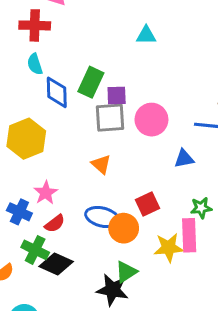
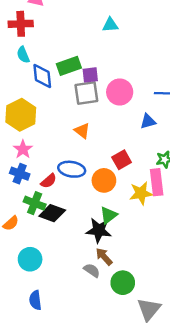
green rectangle: (91, 82) -> (69, 66), turned 50
pink star: (46, 193) -> (23, 149), moved
blue ellipse: (102, 217) -> (72, 169), moved

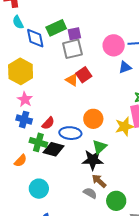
pink circle: (120, 92) -> (114, 45), moved
red square: (122, 160) -> (84, 75), moved
blue ellipse: (72, 169) -> (70, 133), moved

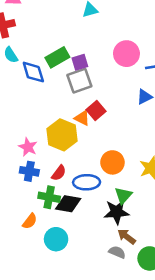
pink circle: (114, 45) -> (126, 54), moved
yellow hexagon: (21, 71) -> (62, 135), moved
cyan circle: (39, 189) -> (56, 239), moved

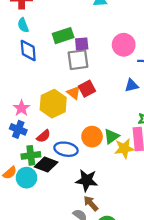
blue diamond: (33, 72) -> (28, 51), moved
green triangle: (123, 195) -> (111, 136), moved
green cross: (49, 197) -> (31, 155), turned -30
cyan circle: (56, 239) -> (26, 178), moved

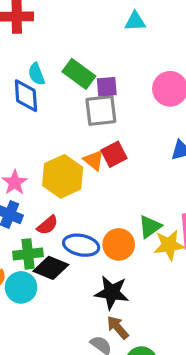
cyan semicircle: (23, 25) -> (36, 74), moved
green rectangle: (63, 36) -> (79, 74), turned 54
orange circle: (92, 137) -> (119, 244), moved

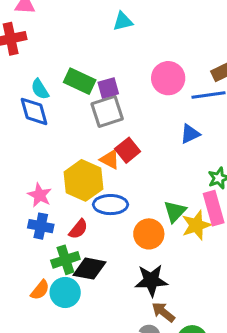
blue ellipse: (81, 245) -> (110, 205), moved

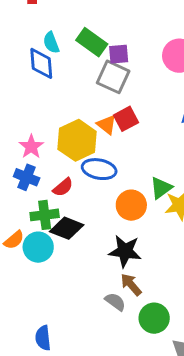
gray square: (107, 111) -> (113, 77), turned 32

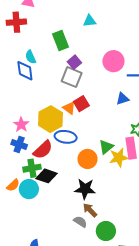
green rectangle: (92, 42) -> (60, 40), moved, turned 36
purple square: (119, 54) -> (74, 62), turned -32
red semicircle: (63, 187) -> (43, 150), size x1.5

